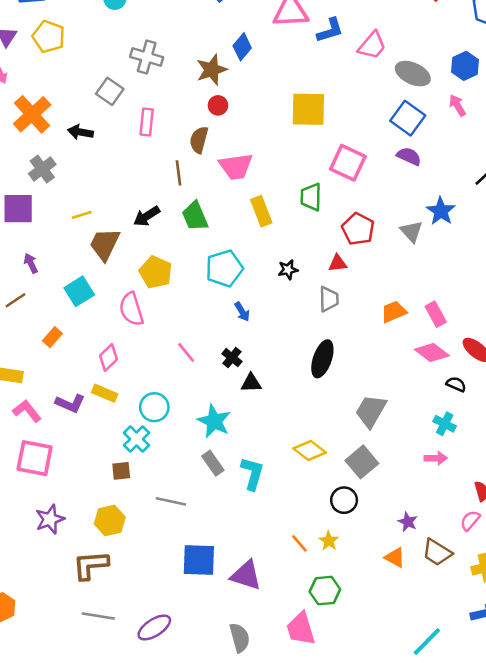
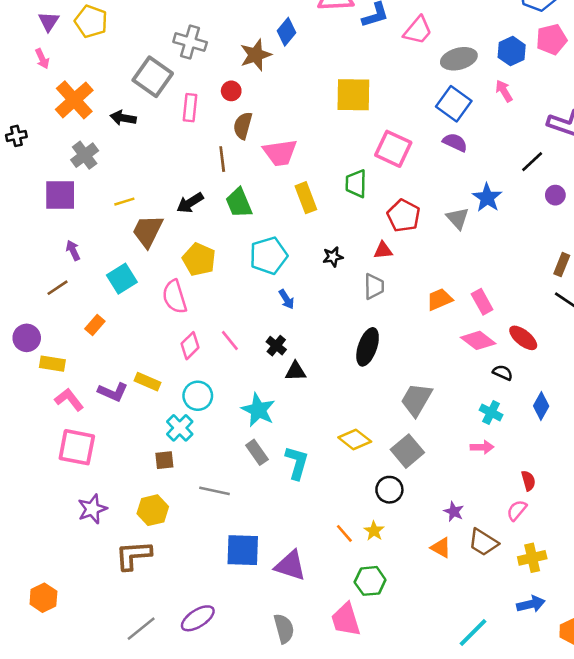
gray ellipse: (413, 74) -> (459, 59), turned -40
gray square: (110, 91) -> (153, 77), size x1.4
red circle: (218, 105) -> (231, 91), moved
pink diamond: (108, 358) -> (190, 346), moved
gray line: (98, 616) -> (141, 629), moved, turned -48

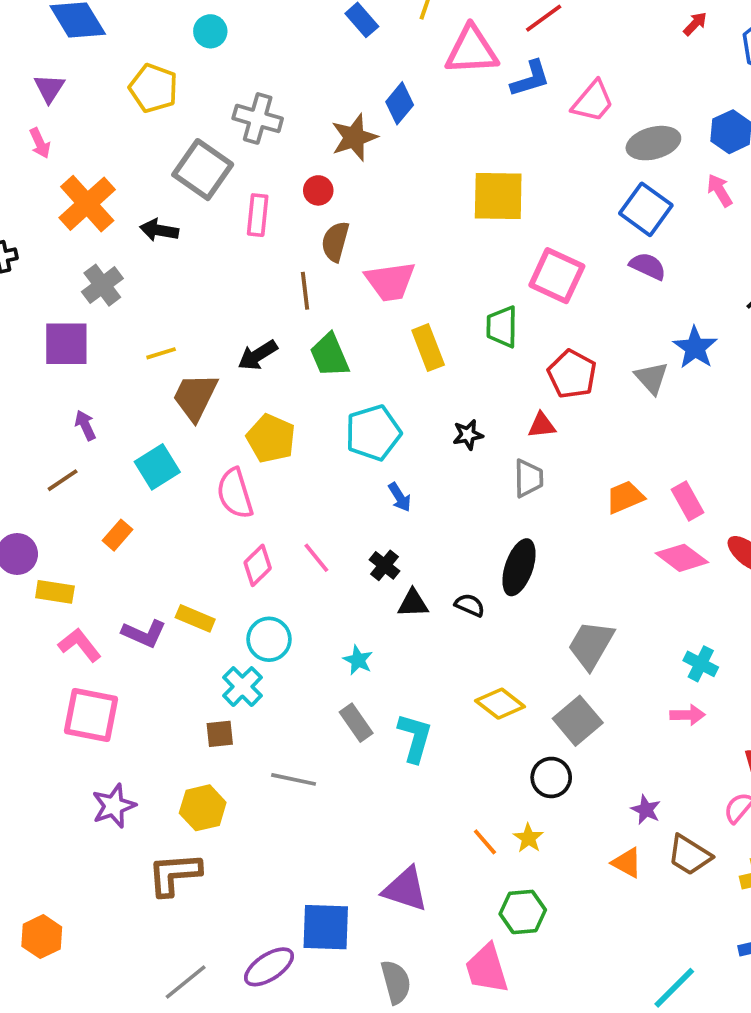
yellow pentagon: (91, 21) -> (153, 88), moved
black semicircle: (503, 373) -> (470, 605), moved
cyan star: (258, 410) -> (358, 660), size x0.6
blue square: (243, 550) -> (326, 927), moved

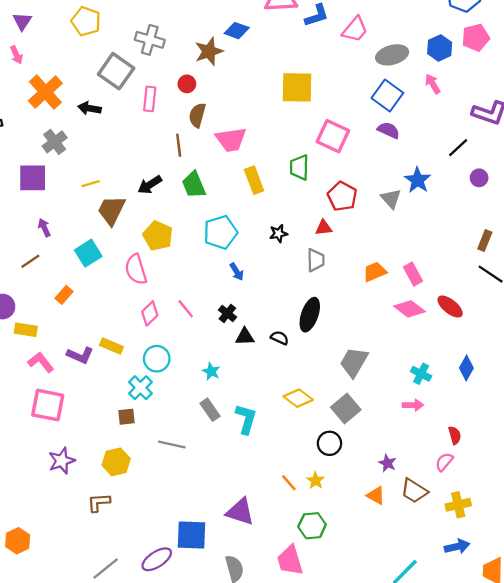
blue diamond: (400, 103) -> (237, 31), turned 70
brown L-shape: (174, 874) -> (99, 502), size x0.7

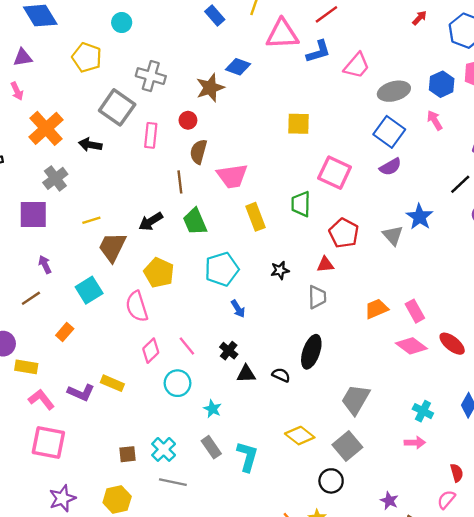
purple triangle: (22, 21) -> (23, 57), turned 48
yellow square: (297, 87) -> (299, 124), size x0.7
purple semicircle: (389, 130) -> (390, 167), turned 125
cyan circle: (157, 359) -> (178, 383), moved
cyan cross: (140, 388) -> (164, 449), moved

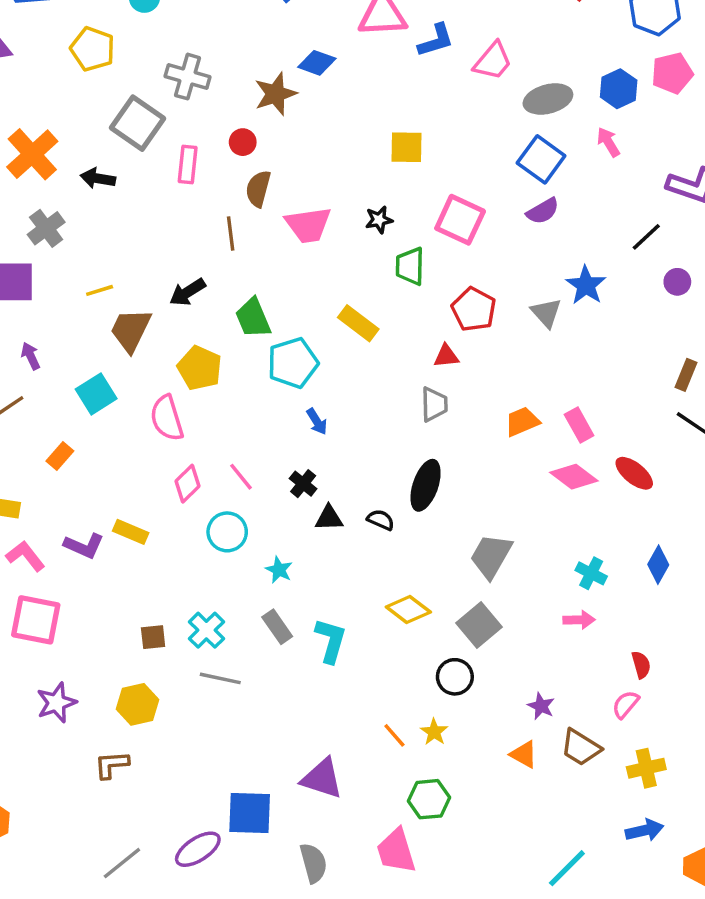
yellow rectangle: (255, 217) -> (358, 323), moved, turned -32
green trapezoid: (195, 221) -> (253, 318), moved
black star: (280, 270) -> (379, 220), moved

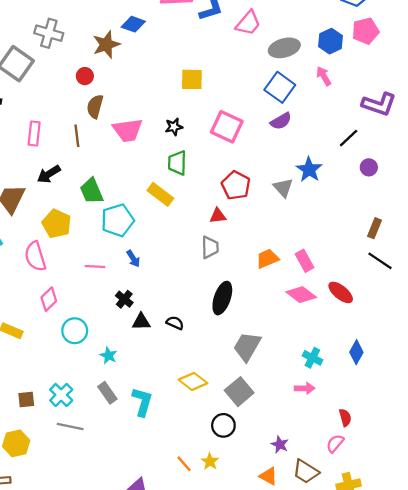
pink rectangle: (188, 165) -> (34, 134), moved
green trapezoid: (410, 266) -> (177, 163), moved
pink line: (241, 477) -> (95, 267), moved, turned -48
black ellipse: (426, 485) -> (222, 298), moved

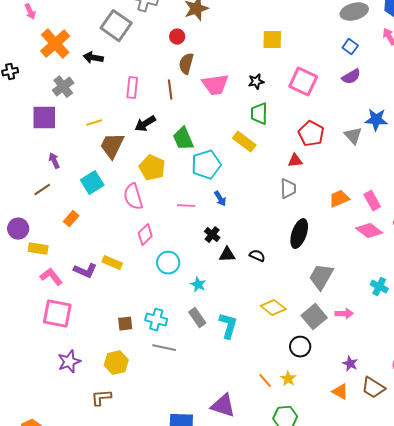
blue square: (280, 87) -> (350, 47), size x0.6
blue star: (309, 170) -> (376, 120), turned -30
pink arrow: (305, 388) -> (344, 314), moved
cyan cross: (61, 395) -> (156, 320), turned -30

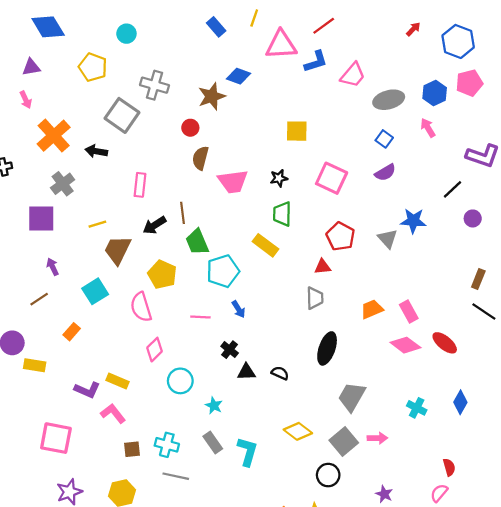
brown line: (170, 90) -> (183, 213), moved
pink L-shape: (51, 277) -> (113, 413), moved

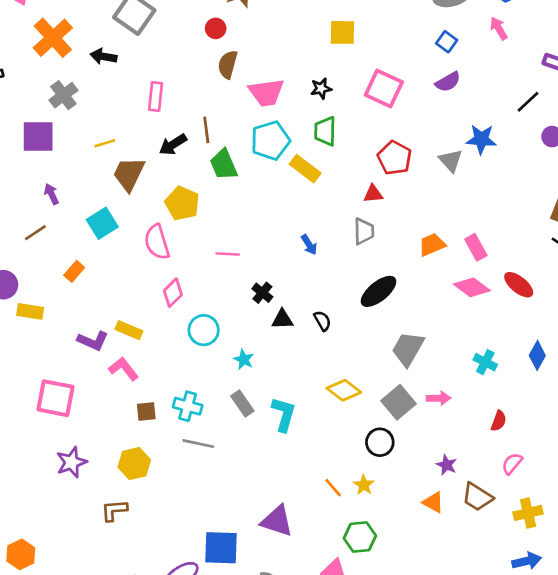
cyan pentagon: (223, 271) -> (270, 141), moved
blue arrow: (239, 309) -> (309, 245), moved
black ellipse: (327, 348) -> (379, 291), turned 32
black semicircle: (280, 373) -> (322, 321), turned 36
red semicircle: (449, 467) -> (499, 421), moved, turned 36

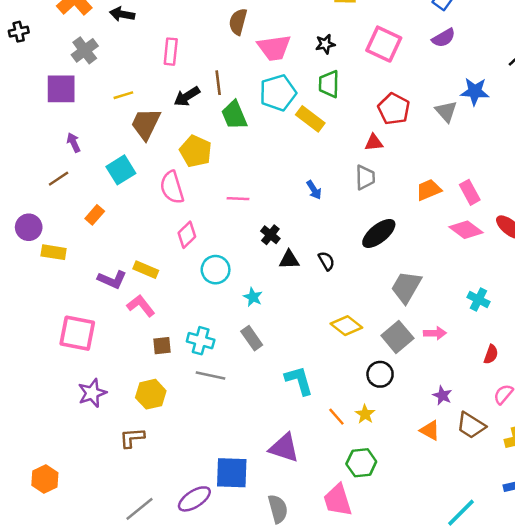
cyan L-shape: (284, 414) -> (299, 381), moved, turned -32

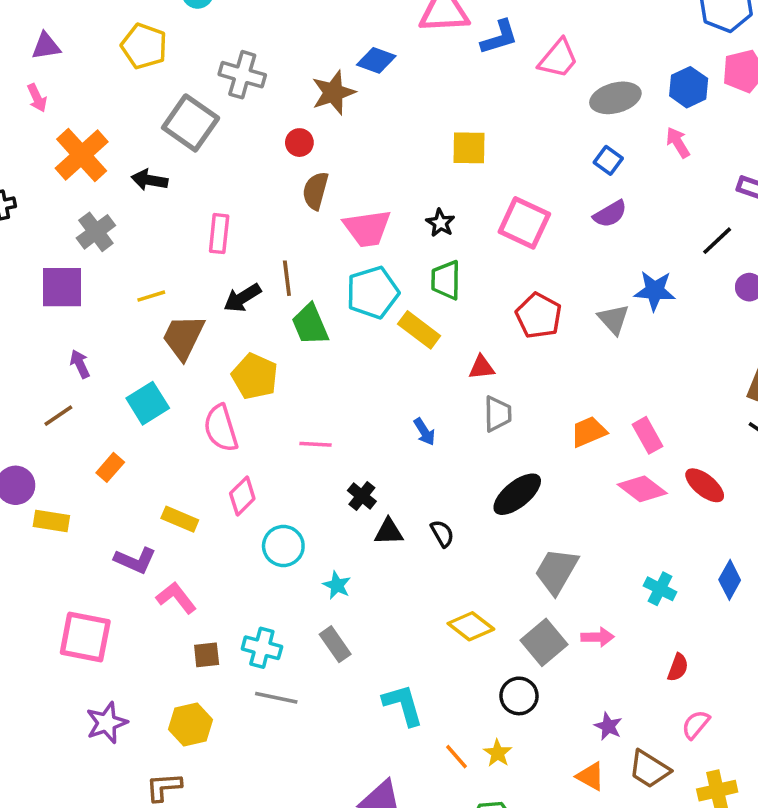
black star: (325, 44) -> (440, 223), turned -30
red triangle: (374, 143) -> (482, 367), moved
yellow rectangle: (146, 270) -> (180, 519), moved

